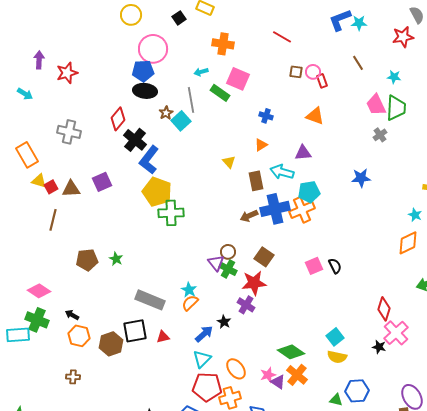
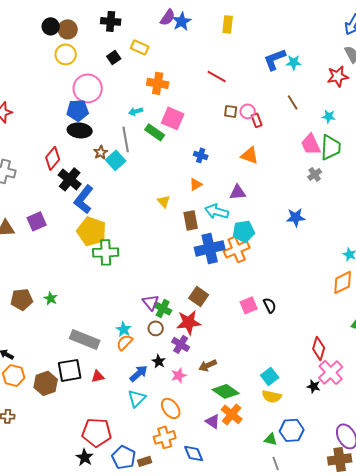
brown arrow: (249, 216) -> (208, 365), moved
brown circle: (228, 252) -> (156, 328), moved
pink star: (268, 375) -> (179, 375), moved
red pentagon: (207, 387) -> (97, 432), moved

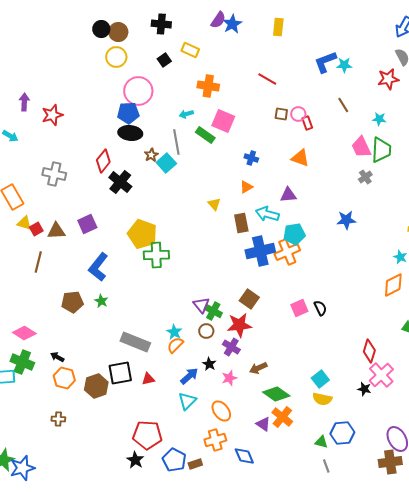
blue L-shape: (84, 199) -> (98, 267), moved

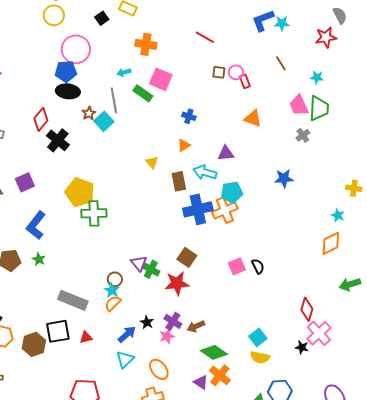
orange triangle: (300, 158) -> (253, 118), moved
brown circle: (206, 331) -> (115, 279), moved
purple cross: (231, 347) -> (173, 321), moved

